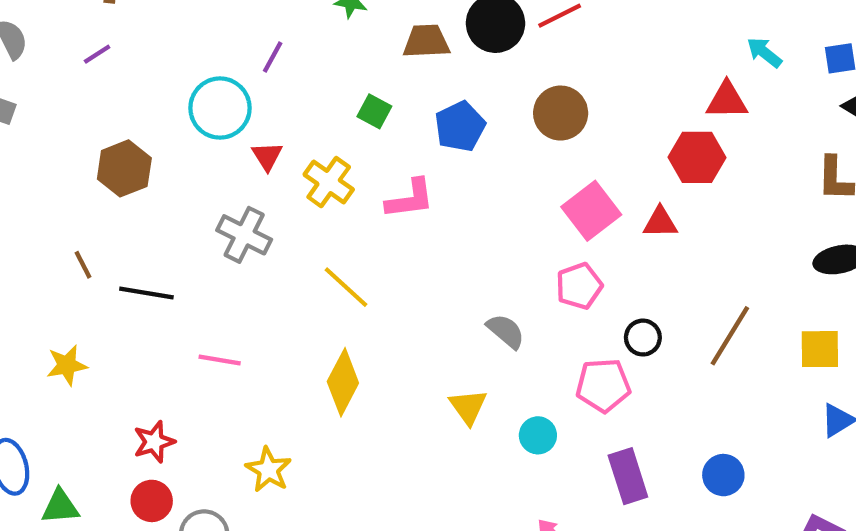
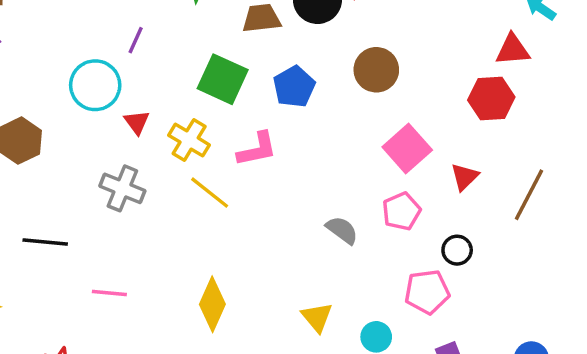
green square: (374, 111) -> (223, 79), size x1.8
red triangle: (660, 222) -> (465, 177), moved, turned -40
yellow line: (346, 287) -> (210, 193), moved
gray semicircle: (506, 331) -> (342, 230), moved
brown line: (730, 336) -> (529, 195), moved

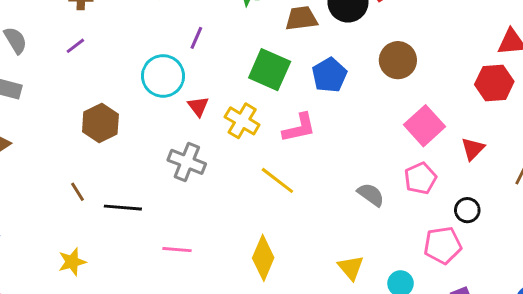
yellow line: (210, 193) -> (277, 180), moved

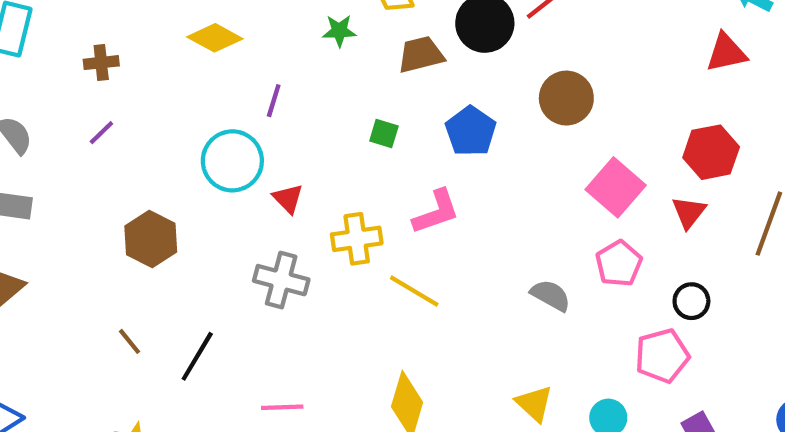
green square: (270, 70) -> (384, 133), size x0.5
red hexagon: (494, 83) -> (711, 152), moved
yellow cross: (242, 121) -> (357, 239), moved, turned -32
black line: (123, 208) -> (197, 356), turned -57

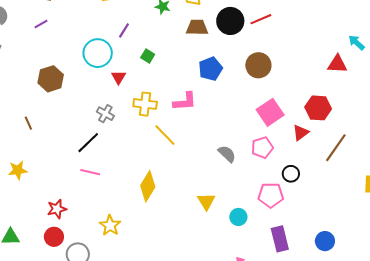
green square: (384, 133) -> (148, 56), moved
gray cross: (281, 280) -> (105, 114), size x0.7
black line: (197, 356) -> (88, 143), moved

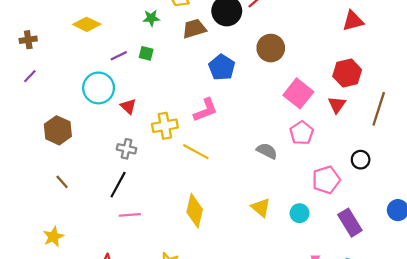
purple line: (124, 30) -> (119, 56), turned 49
green square: (148, 56) -> (146, 53), moved
brown line: (28, 123) -> (62, 182), moved
black circle: (291, 174) -> (361, 160), moved

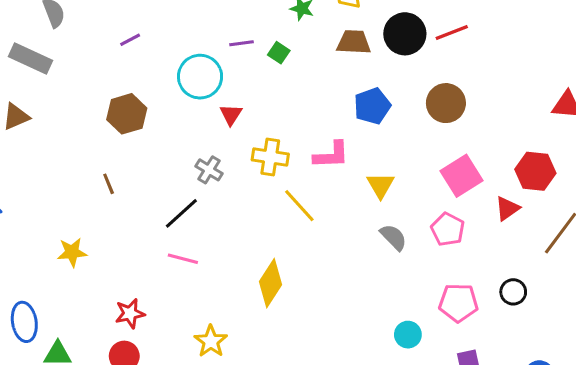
purple line: (30, 76) -> (130, 40), moved
pink pentagon: (302, 133) -> (448, 229), turned -30
yellow triangle: (261, 207) -> (381, 185), moved

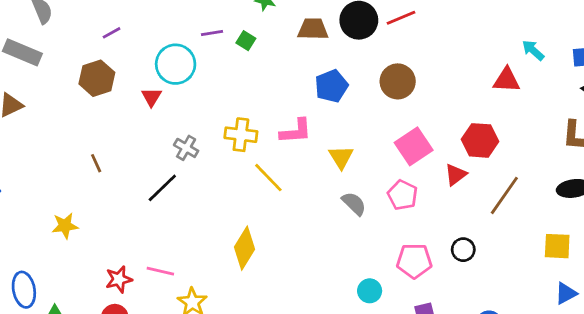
brown hexagon: (127, 114) -> (97, 78), moved
red triangle: (231, 115) -> (151, 97), moved
pink line: (183, 259) -> (160, 271), moved

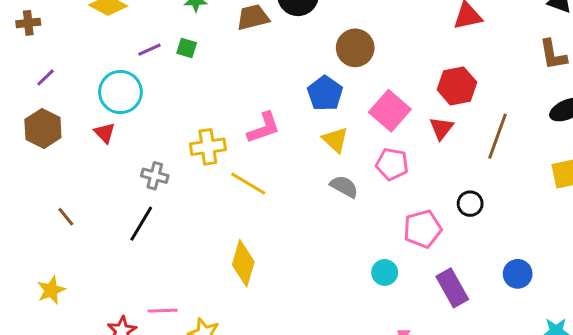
blue pentagon: (331, 86) -> (325, 93), moved
yellow triangle: (341, 157) -> (335, 140), moved

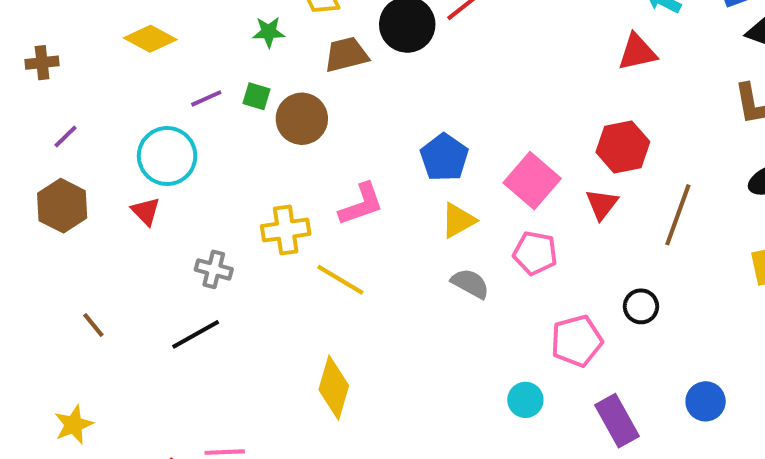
brown circle: (355, 48) -> (302, 119), moved
yellow triangle: (335, 140) -> (458, 220), turned 48
black line: (141, 224) -> (196, 334), turned 30

